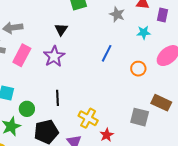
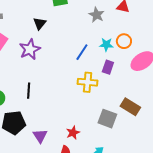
purple rectangle: (162, 15) -> (108, 67), moved
cyan star: (144, 32) -> (106, 45), moved
orange circle: (138, 69) -> (124, 41), moved
yellow cross: (88, 118) -> (88, 82), moved, turned -30

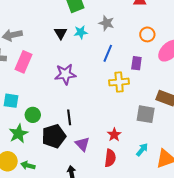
gray star: (97, 15) -> (107, 23), moved
cyan star: (106, 45) -> (81, 32), moved
purple star: (30, 49) -> (65, 74), moved, turned 30
black line: (29, 91) -> (69, 117), moved

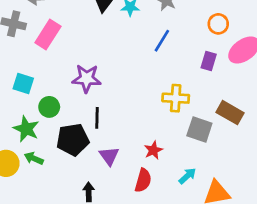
purple rectangle: (136, 63) -> (209, 61), moved
purple star: (65, 74) -> (87, 78), moved
yellow cross: (119, 82) -> (176, 98), moved
green star: (18, 134) -> (26, 129), turned -30
green arrow: (28, 165) -> (34, 158), moved

